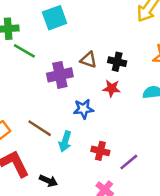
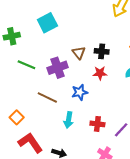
green line: (24, 51) -> (26, 65), moved
brown triangle: (89, 60) -> (79, 53), turned 40
brown line: (40, 128) -> (47, 98), moved

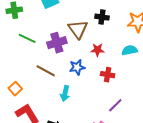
black cross: (102, 51) -> (102, 17), moved
brown triangle: (79, 53) -> (78, 29), size x1.5
red cross: (97, 124) -> (108, 75), moved

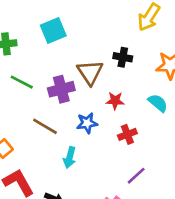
cyan semicircle: (130, 50) -> (158, 103), turned 49
red cross: (108, 75) -> (127, 134), turned -32

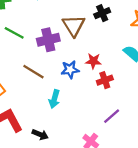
black cross: (123, 57) -> (102, 13), turned -35
red star: (115, 101) -> (93, 61), moved

